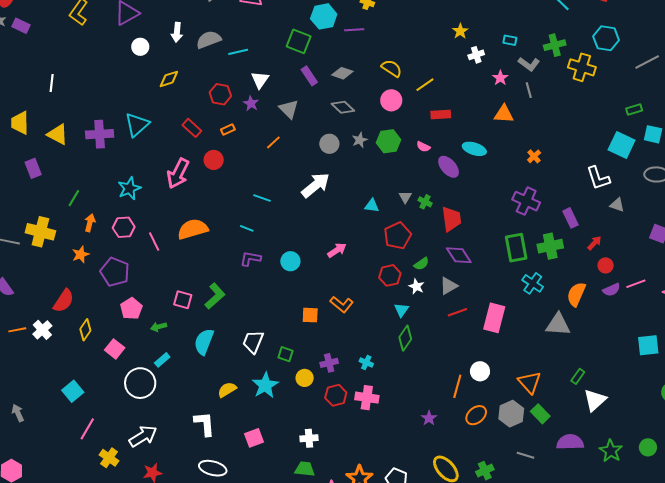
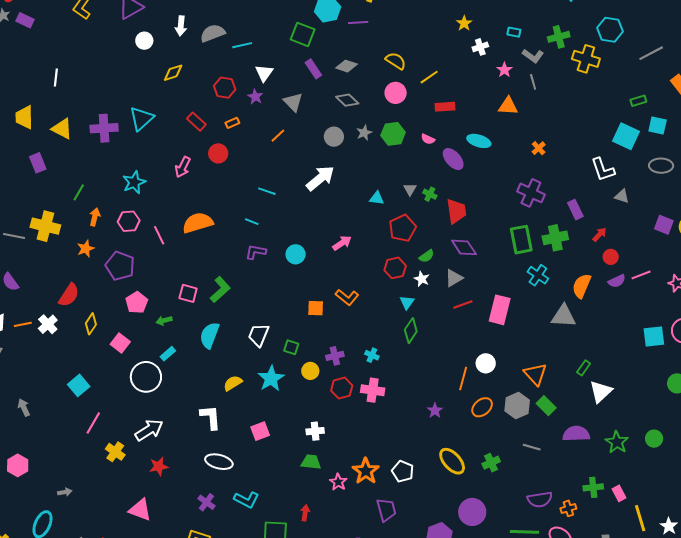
pink arrow: (178, 173) -> (183, 167), size x0.7

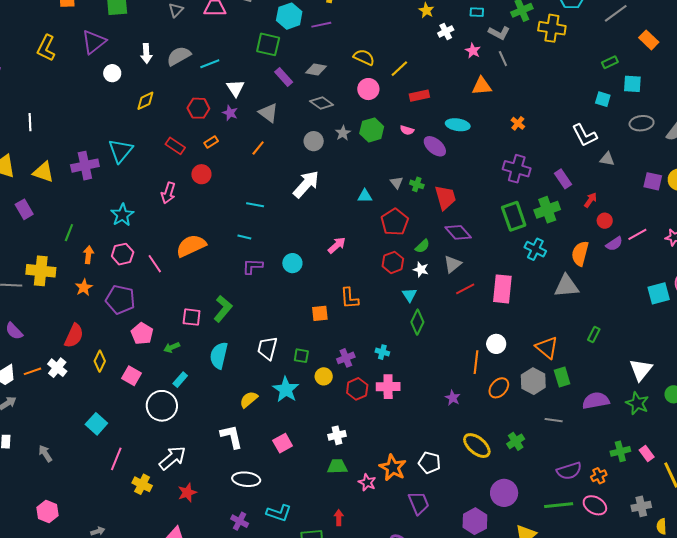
cyan square: (626, 136) -> (603, 99), size x0.6
orange L-shape: (347, 297) -> (349, 298), turned 55
white triangle: (601, 392) -> (641, 370), moved
green rectangle: (546, 406) -> (562, 377), turned 36

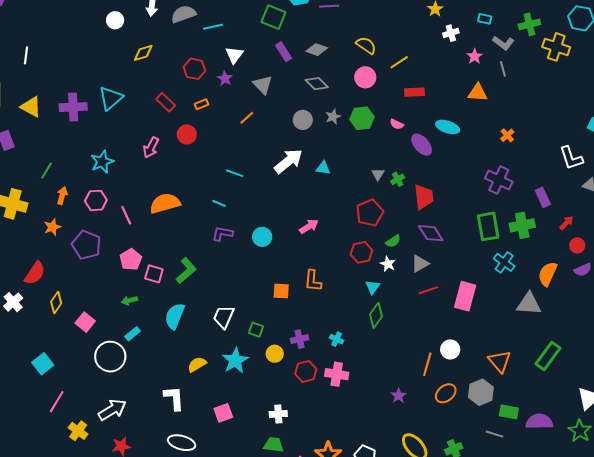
green cross: (417, 184) -> (398, 179), turned 32
cyan triangle: (365, 196) -> (323, 168), moved
pink pentagon: (142, 333) -> (131, 260), moved
green rectangle: (594, 334) -> (548, 356), size x1.8
green rectangle: (562, 377) -> (509, 412), moved, turned -72

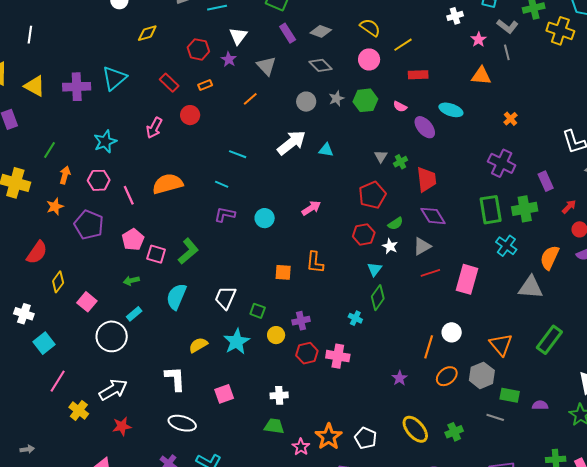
white cross: (13, 302) -> (24, 314), moved, turned -30
cyan cross: (337, 339) -> (355, 318), moved
purple semicircle: (539, 422) -> (540, 405), size x0.6

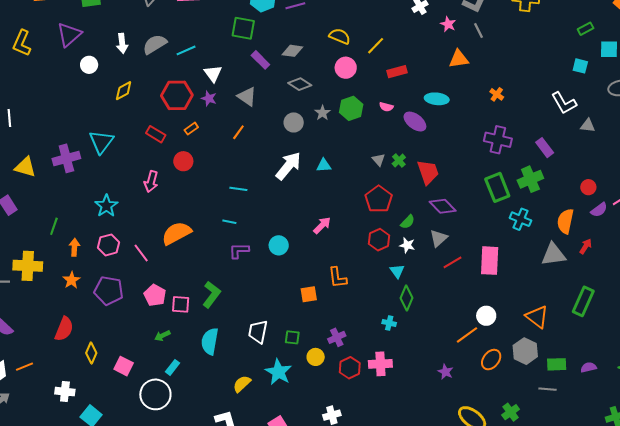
red hexagon: (198, 49) -> (177, 95), size x1.4
red arrow: (569, 207) -> (586, 246), moved
orange line: (429, 347) -> (467, 335), turned 50

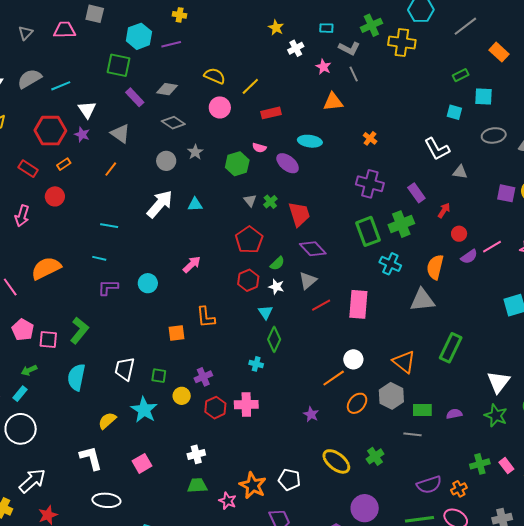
green hexagon: (351, 108) -> (237, 164), moved
red arrow: (586, 246) -> (444, 210), moved
cyan rectangle: (172, 367) -> (20, 394), moved

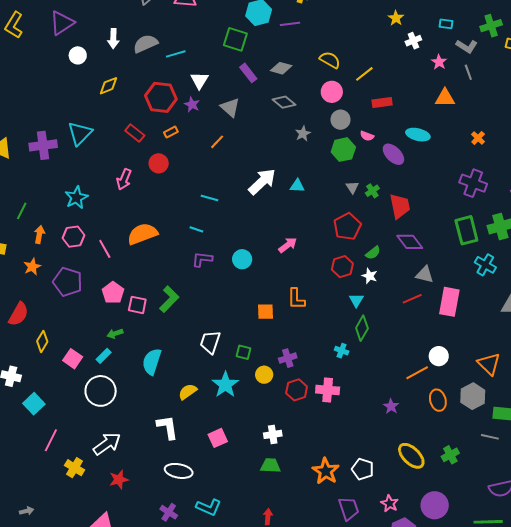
gray circle: (166, 161) -> (341, 120), moved
gray triangle: (308, 281) -> (425, 274), moved, turned 48
cyan semicircle: (76, 377) -> (152, 362), moved
orange ellipse: (357, 403) -> (438, 400), turned -60
pink star: (228, 501) -> (390, 503), moved

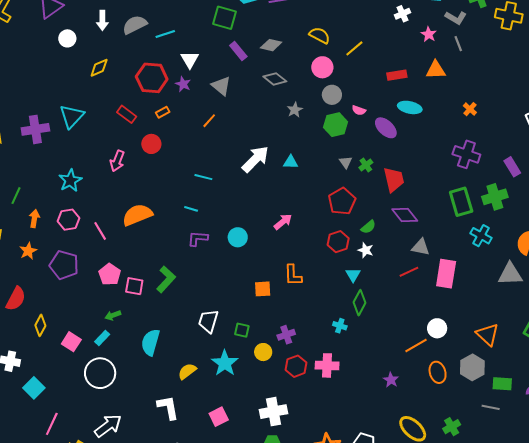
red rectangle: (382, 103) -> (397, 75), moved
white cross: (273, 434) -> (274, 412), size x1.5

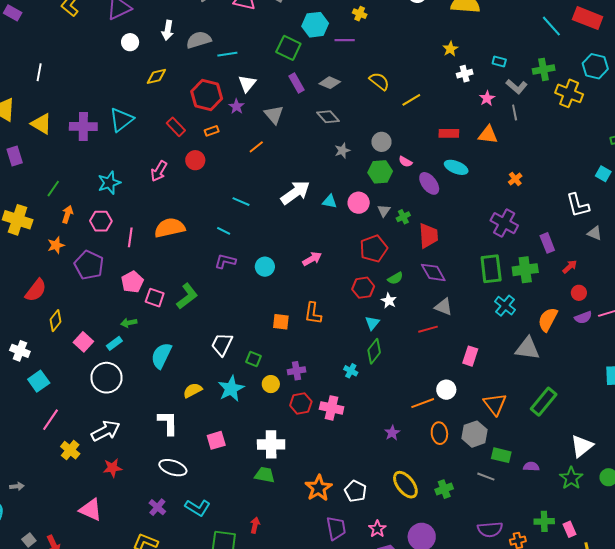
pink circle: (322, 67) -> (359, 203), moved
pink line: (100, 231) -> (130, 237), turned 30
pink rectangle: (446, 274) -> (470, 356), moved, size x0.7

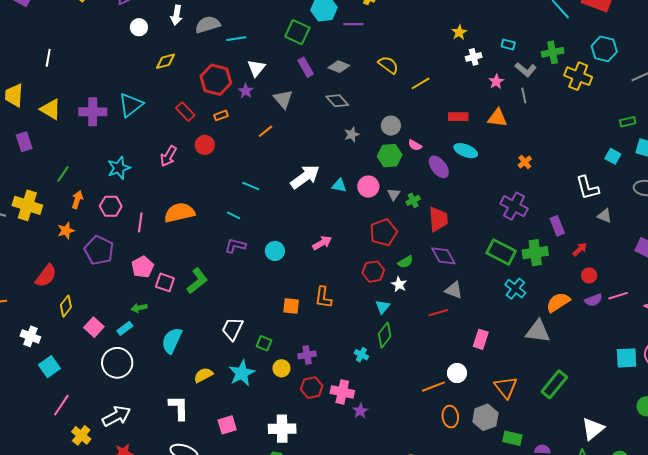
green rectangle: (491, 269) -> (501, 252), turned -56
orange semicircle: (548, 319) -> (558, 302), turned 30
purple star: (392, 433) -> (360, 411), moved

